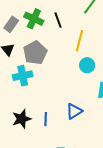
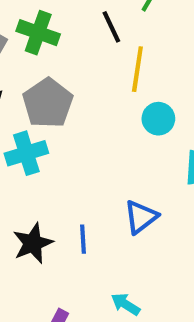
black line: (58, 20) -> (111, 27), moved

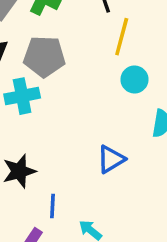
gray pentagon: (48, 103) -> (44, 56), turned 30
blue line: (83, 239) -> (52, 206), moved

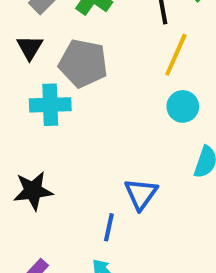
blue triangle: (111, 159) -> (141, 194), turned -32
blue line: (52, 206) -> (109, 227), moved

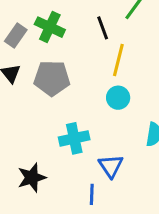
cyan cross: (50, 105) -> (74, 138), moved
cyan circle: (183, 106) -> (118, 98), moved

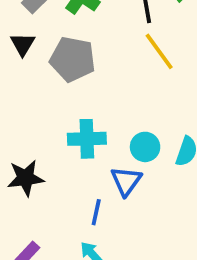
yellow line: (118, 60) -> (159, 51), turned -60
cyan circle: (118, 98) -> (145, 147), moved

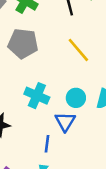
yellow line: (159, 51) -> (78, 50), moved
cyan cross: (87, 139) -> (37, 96), turned 30

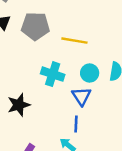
yellow line: (78, 50) -> (74, 41), moved, turned -35
blue line: (47, 144) -> (76, 124), moved

